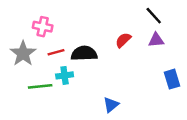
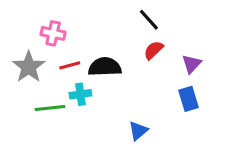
black line: (154, 16) -> (149, 20), moved
purple triangle: (156, 40) -> (192, 64), moved, turned -42
blue rectangle: (172, 79) -> (188, 99), moved

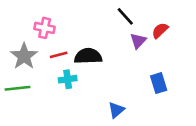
red semicircle: (153, 50) -> (160, 30), moved
purple triangle: (192, 64) -> (138, 41), moved
green line: (50, 108) -> (18, 88), moved

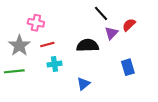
black semicircle: (88, 56) -> (88, 45), moved
blue triangle: (116, 110) -> (83, 84), moved

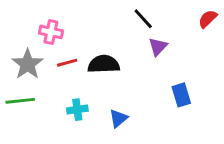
red semicircle: (129, 25) -> (208, 19), moved
black semicircle: (88, 45) -> (104, 64), moved
cyan cross: (55, 64) -> (77, 110), moved

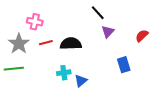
red semicircle: (208, 19) -> (142, 36), moved
cyan cross: (77, 110) -> (64, 73), moved

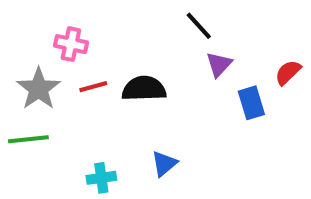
blue rectangle: (124, 65) -> (251, 103), moved
cyan cross: (64, 73) -> (101, 178), moved

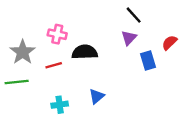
black line: (199, 26) -> (134, 15), moved
pink cross: (71, 44) -> (57, 34), moved
red line: (93, 87) -> (54, 65), moved

